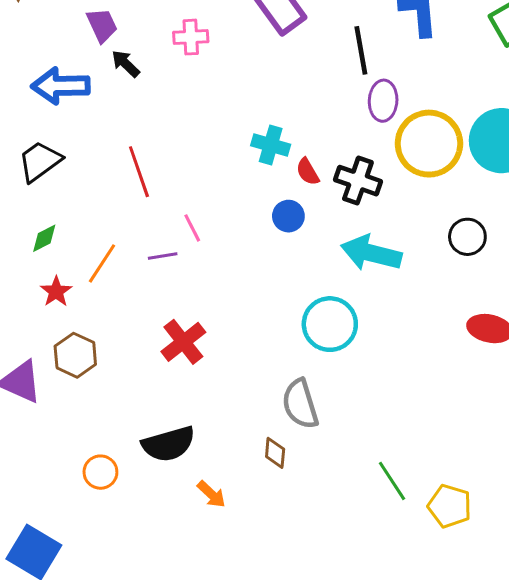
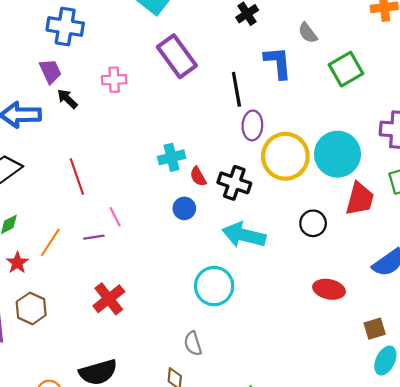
cyan cross: (271, 145) -> (172, 157), turned -30
gray semicircle: (300, 404) -> (193, 344), size x0.7

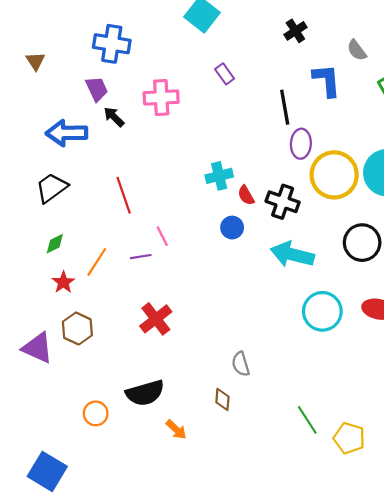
purple rectangle: (177, 56) -> (225, 74), size x0.5
pink cross: (114, 80) -> (161, 98), size x1.4
black circle: (313, 223) -> (362, 243), size x1.4
cyan circle: (214, 286) -> (322, 311), moved

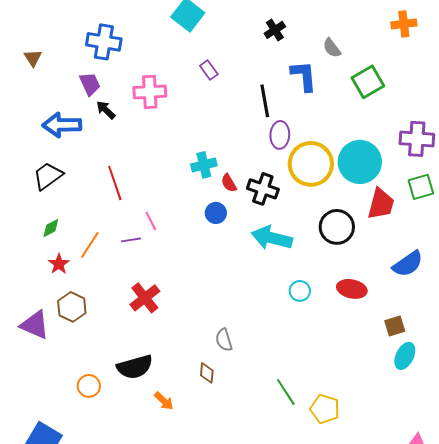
cyan circle: (322, 311) -> (300, 291), size x0.6

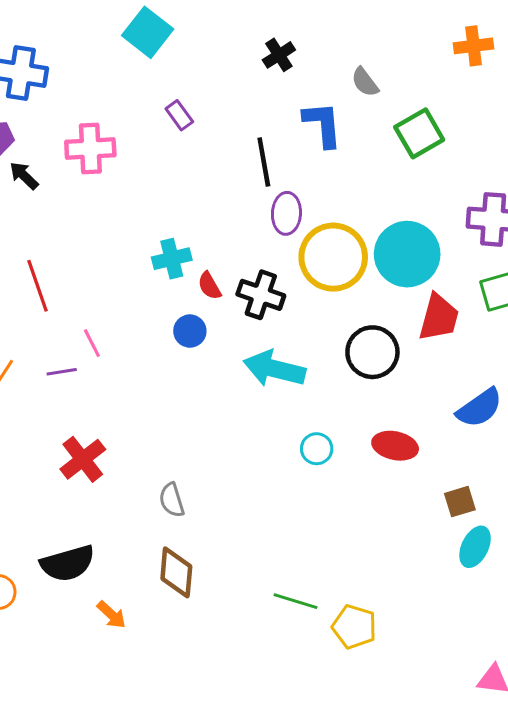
gray semicircle: (224, 340) -> (172, 500), moved
brown diamond: (207, 373) -> (176, 572), size x1.6
green line: (286, 392) -> (295, 601), turned -40

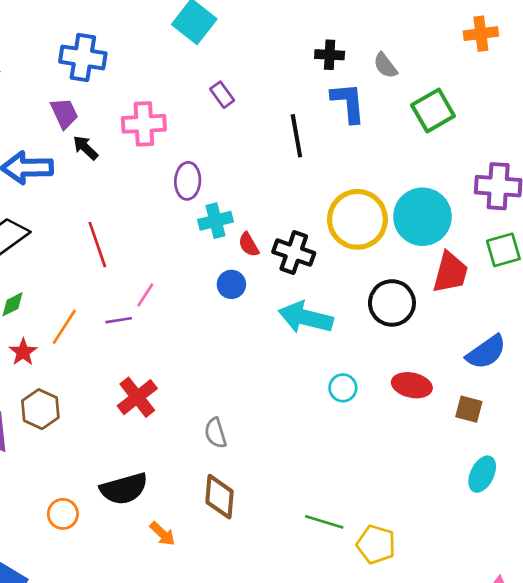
black cross: (279, 55) -> (330, 55), moved, turned 36
purple ellipse: (286, 213) -> (188, 181), moved
pink line: (92, 343) -> (145, 295), turned 60
brown square: (460, 502) -> (469, 409), moved, turned 32

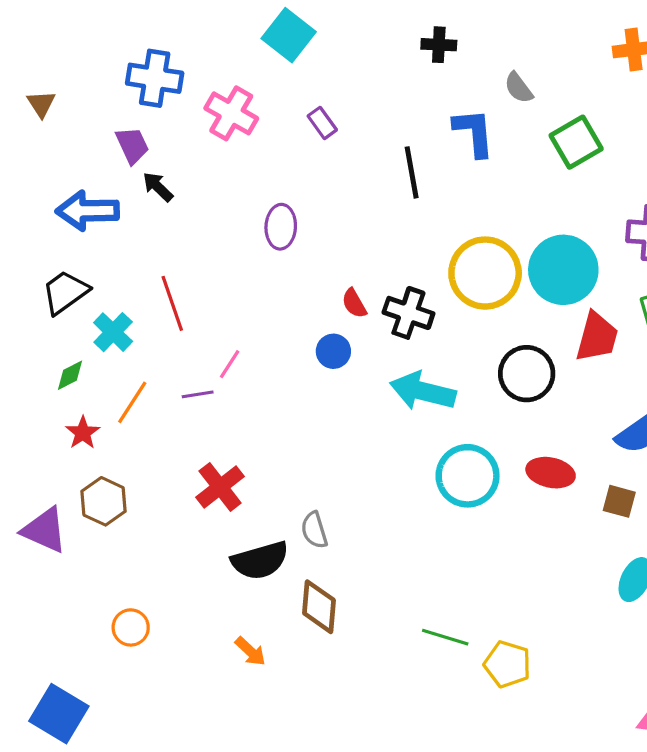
black cross: (330, 55) -> (439, 45), moved
pink cross: (144, 124) -> (231, 113), moved, turned 33
cyan cross: (215, 221) -> (113, 332), moved, turned -32
cyan circle: (343, 388) -> (468, 476), size x1.8
black semicircle: (124, 489) -> (260, 560), moved

